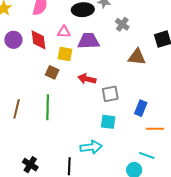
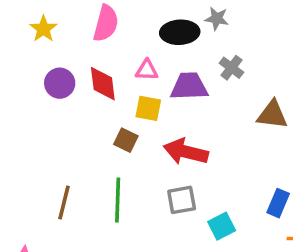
gray cross: (122, 24) -> (231, 68), moved
red arrow: (87, 79) -> (186, 152), size x1.4
gray square: (110, 94) -> (182, 200), moved
cyan square: (108, 122) -> (222, 226), turned -35

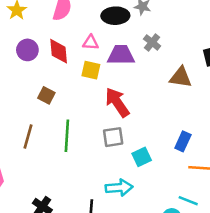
brown square: (126, 140) -> (46, 95), moved
red arrow: (186, 152) -> (117, 102), turned 40

